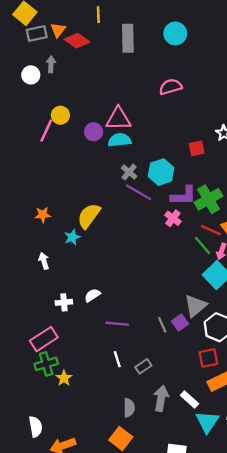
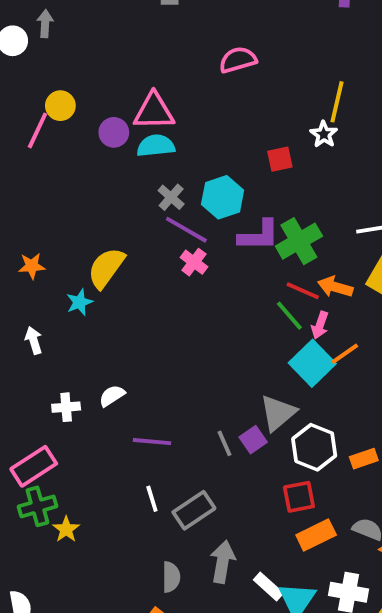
pink cross: (173, 218) -> (194, 262), moved
gray rectangle: (143, 366) -> (194, 510), size x1.5
white rectangle: (189, 399) -> (268, 587), moved

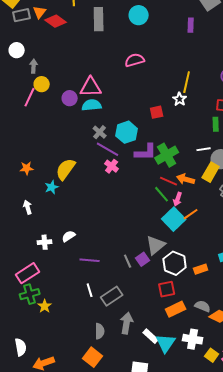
gray arrow: (45, 24) -> (34, 66), moved

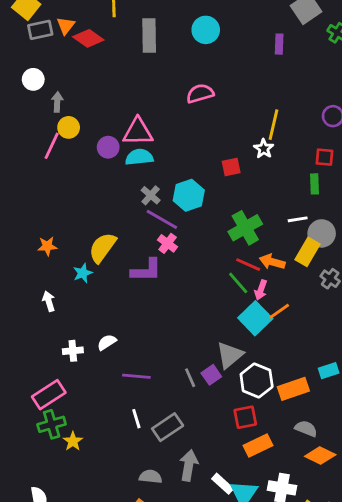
purple L-shape: (146, 152) -> (146, 270), moved
orange rectangle: (201, 269) -> (293, 389), size x1.5
gray semicircle: (203, 306) -> (306, 429), moved
gray semicircle: (100, 331) -> (151, 477), turned -84

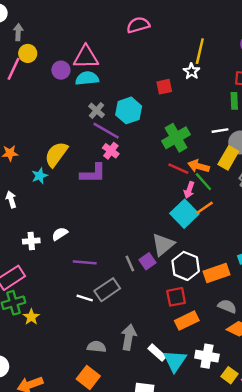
green line: (238, 283) -> (203, 182), moved
white line: (136, 419) -> (85, 298), turned -56
gray rectangle: (168, 427) -> (107, 290), moved

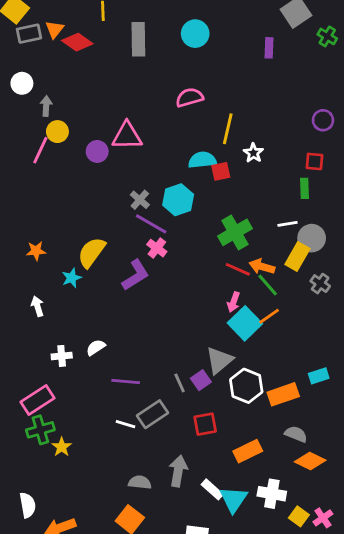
yellow line: (200, 51) -> (228, 129), moved
cyan semicircle: (87, 78) -> (202, 160), moved
purple L-shape: (93, 173) -> (136, 275), turned -32
pink arrow: (189, 190) -> (234, 302), moved
red square: (176, 297) -> (205, 424), moved

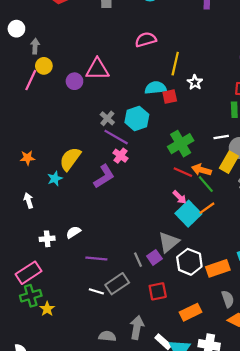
pink arrow: (234, 302) -> (180, 197), turned -64
gray semicircle: (296, 434) -> (228, 299), turned 49

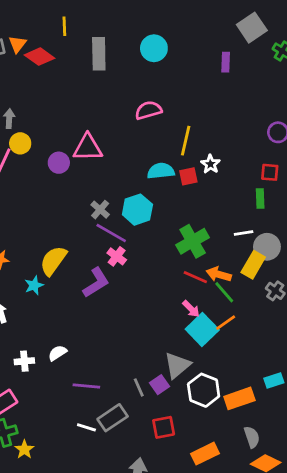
red square: (170, 97) -> (188, 176), moved

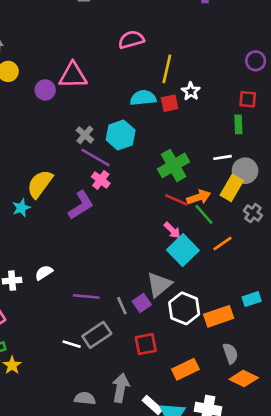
orange arrow: (219, 274) -> (199, 197), turned 145
orange line: (226, 323) -> (223, 244), moved
purple line: (86, 386) -> (86, 296), moved

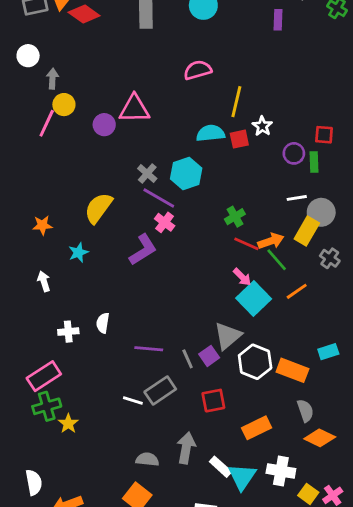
purple circle: (256, 61) -> (294, 153), moved
green cross: (174, 165) -> (235, 217), moved, size x0.6
yellow semicircle: (40, 184) -> (98, 208), moved
white semicircle: (44, 273) -> (103, 323), turned -48
orange rectangle: (219, 316) -> (292, 370), turned 40

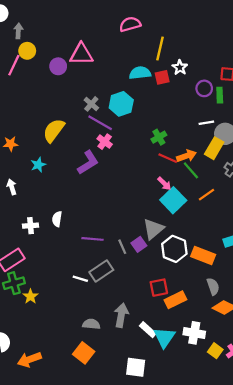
red square: (213, 401) -> (159, 288), moved

